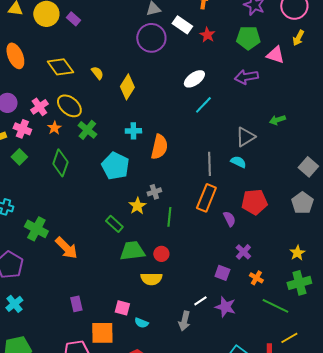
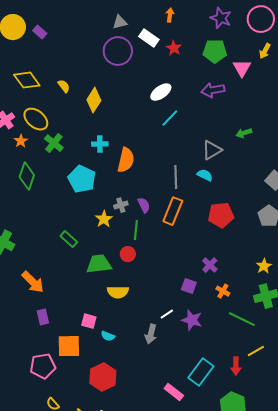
pink triangle: (275, 55) -> (242, 68), turned 42
purple semicircle: (229, 219) -> (144, 205), moved
green rectangle: (114, 224) -> (69, 239), moved
orange arrow: (66, 248) -> (33, 282), moved
red circle: (161, 254) -> (128, 254), moved

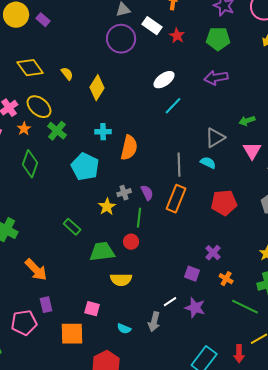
pink triangle: (242, 68) -> (252, 151), moved
cyan semicircle: (108, 336) -> (124, 329), moved
pink pentagon: (43, 366) -> (24, 323), moved

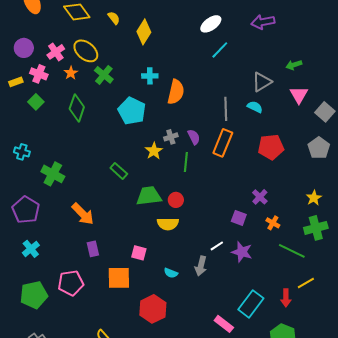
red circle: (131, 242) -> (176, 200), moved
pink pentagon: (24, 323) -> (71, 283), moved

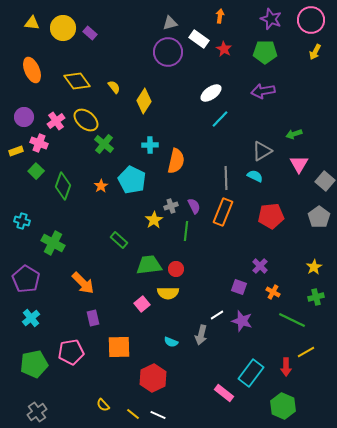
orange star: (71, 73) -> (101, 186), moved
green diamond: (77, 108) -> (63, 186), moved
green cross: (316, 228) -> (316, 297), size x0.7
pink square: (139, 253) -> (142, 304), moved, turned 35

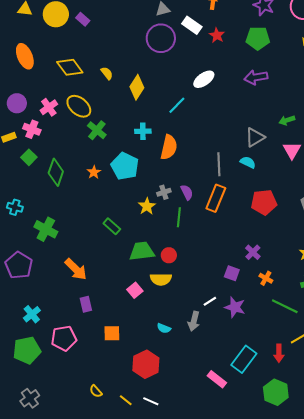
cyan line: (220, 119) -> (177, 105), moved
cyan cross: (31, 318) -> (32, 314), moved
orange square: (119, 347) -> (112, 333), size x0.7

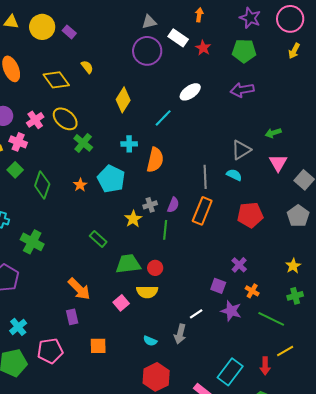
yellow semicircle: (107, 73) -> (87, 67), moved
purple semicircle: (187, 192) -> (173, 205), turned 49
orange arrow: (76, 269) -> (79, 289), moved
purple star: (235, 307) -> (231, 311), moved
red hexagon: (146, 364) -> (156, 377), moved

